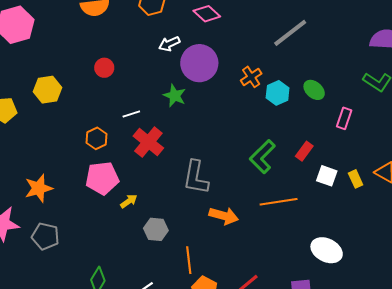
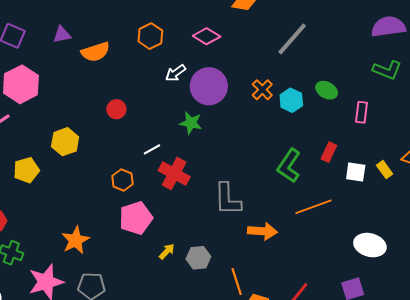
yellow arrow: (129, 201) -> (167, 251), moved

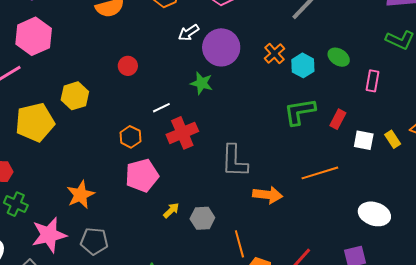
green L-shape: (289, 166) -> (300, 112), moved, turned 44
yellow pentagon: (26, 170) -> (35, 122), size x1.5
red cross: (174, 174) -> (182, 133), turned 36

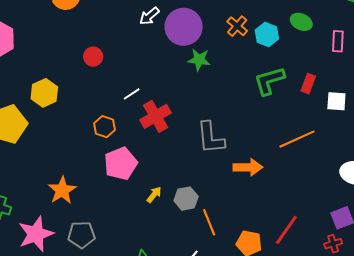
green star: (202, 83) -> (199, 60), moved
orange line: (239, 244) -> (209, 222), moved

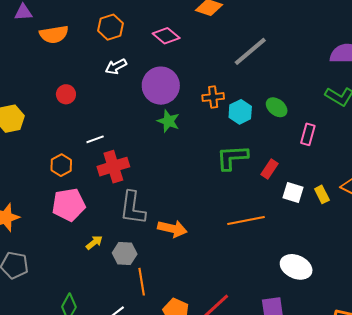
white arrow: (149, 16) -> (116, 67), moved
orange cross: (237, 26) -> (213, 97), turned 30
gray L-shape: (211, 138) -> (133, 208), moved
orange arrow: (248, 167) -> (172, 229), moved

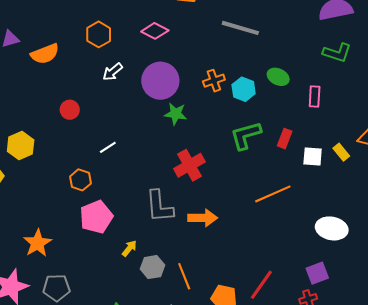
gray line: (250, 51) -> (240, 28), turned 69
red cross: (113, 167) -> (189, 165), moved
gray hexagon: (125, 254) -> (152, 267), moved

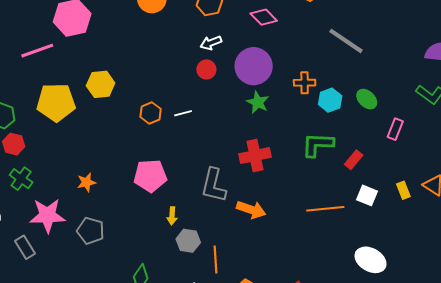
red circle: (70, 110) -> (206, 69), moved
white square: (313, 157) -> (367, 195), moved
orange hexagon: (80, 180) -> (151, 113), moved
orange star: (38, 243) -> (86, 182), size x0.7
yellow arrow: (129, 248) -> (172, 216), turned 126

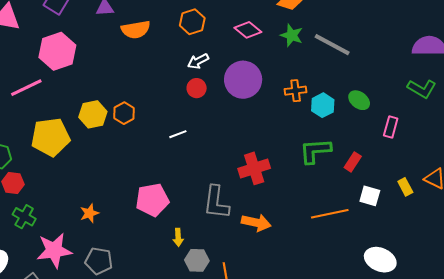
green star: (258, 102) -> (292, 35), moved
orange hexagon: (151, 113) -> (124, 113), moved

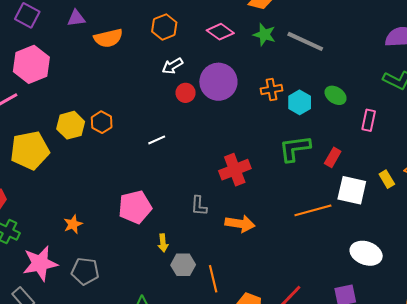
red circle: (197, 88) -> (186, 93), moved
white square: (370, 196) -> (352, 190), size x1.4
gray L-shape: (216, 202) -> (199, 206), size x0.6

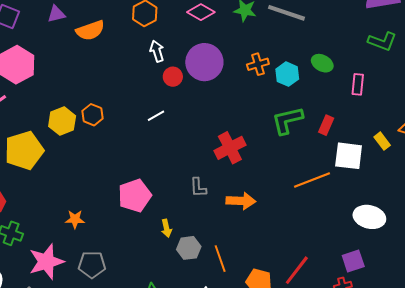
white arrow: (172, 66) -> (157, 51), turned 110
white line: (157, 140) -> (156, 116), moved
orange star: (73, 224) -> (75, 219), turned 30

